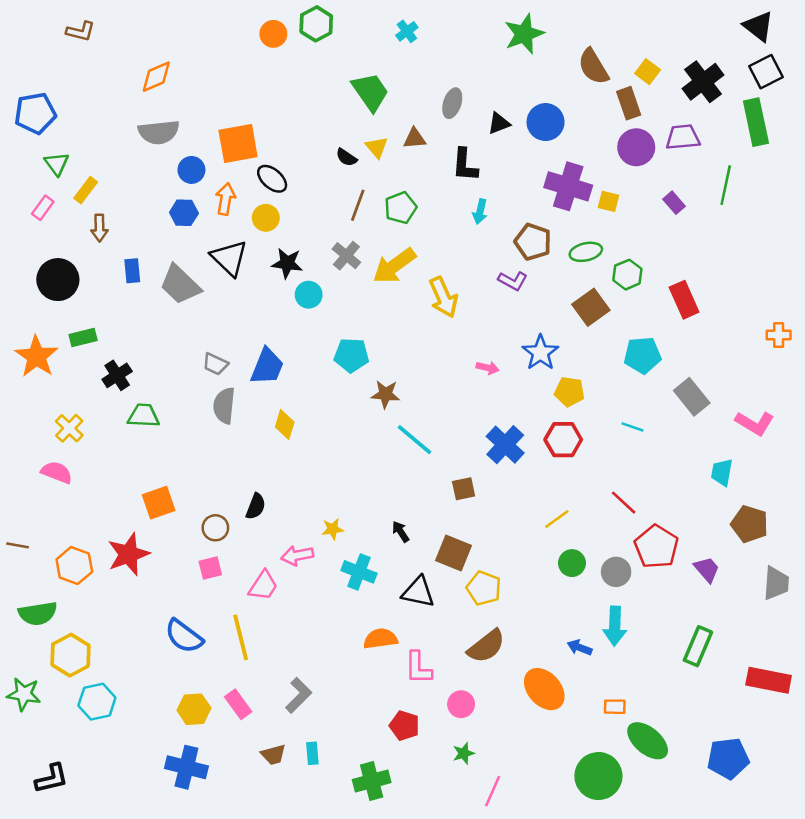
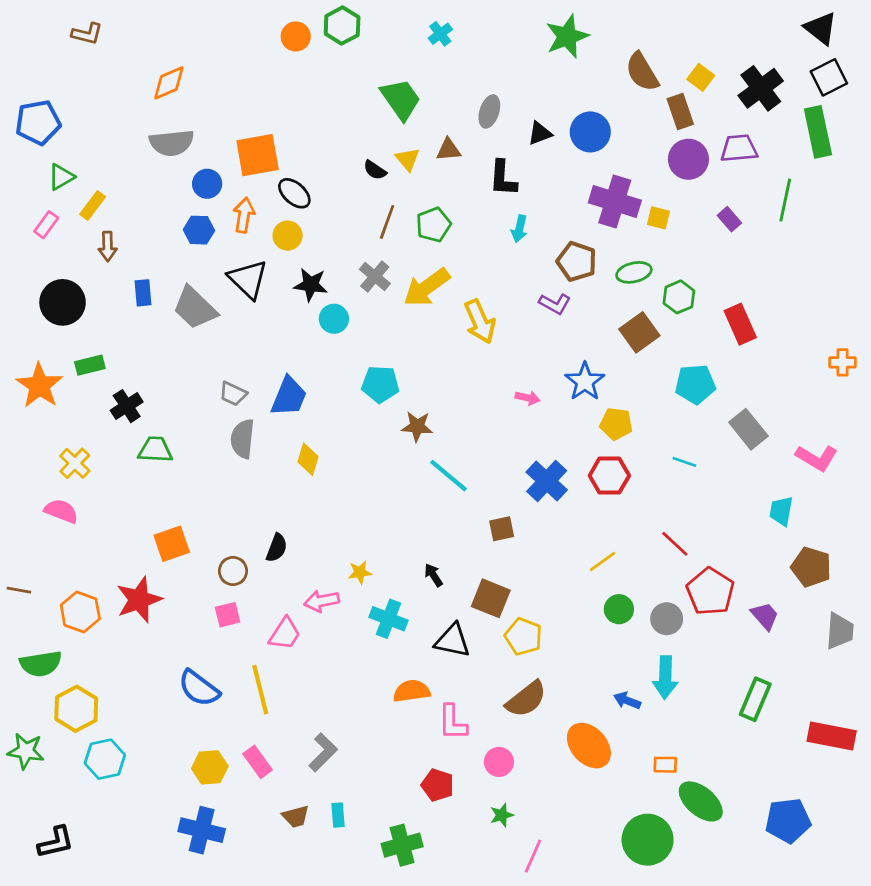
green triangle: (57, 164) -> (61, 177), turned 36

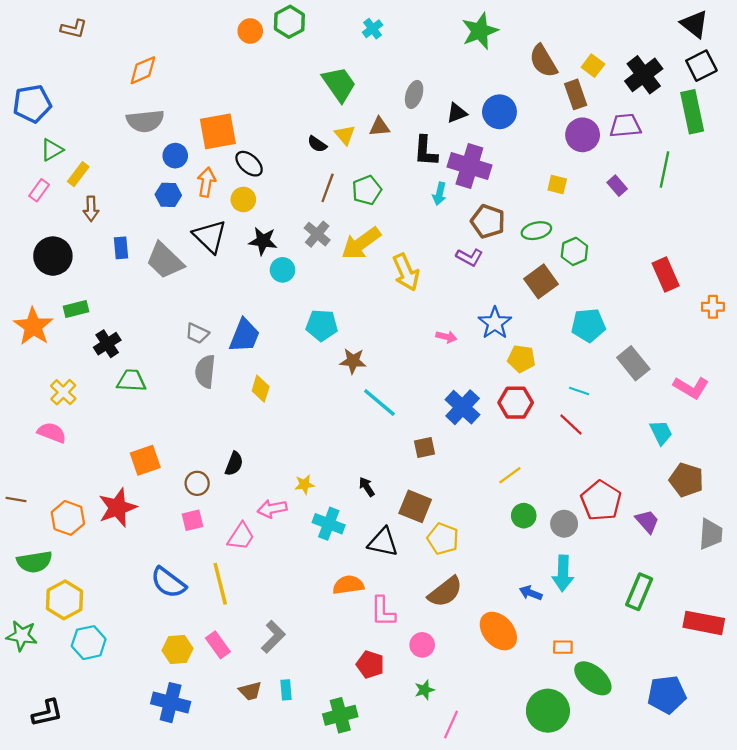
purple cross: (615, 201) -> (469, 166), moved
red rectangle: (740, 324) -> (666, 274), moved
cyan trapezoid: (781, 511) -> (661, 433), turned 144
red line: (675, 544) -> (571, 424), moved

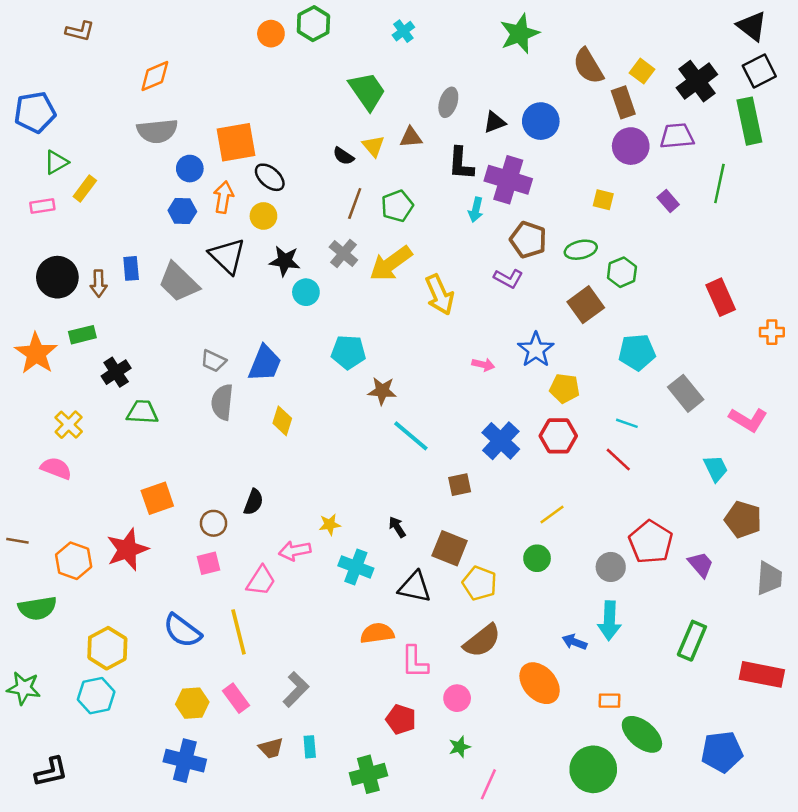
pink rectangle: (39, 190) -> (42, 206), turned 45
brown arrow: (91, 209) -> (99, 283), moved
green circle: (524, 516) -> (537, 558), moved
yellow hexagon: (64, 600) -> (107, 648), moved

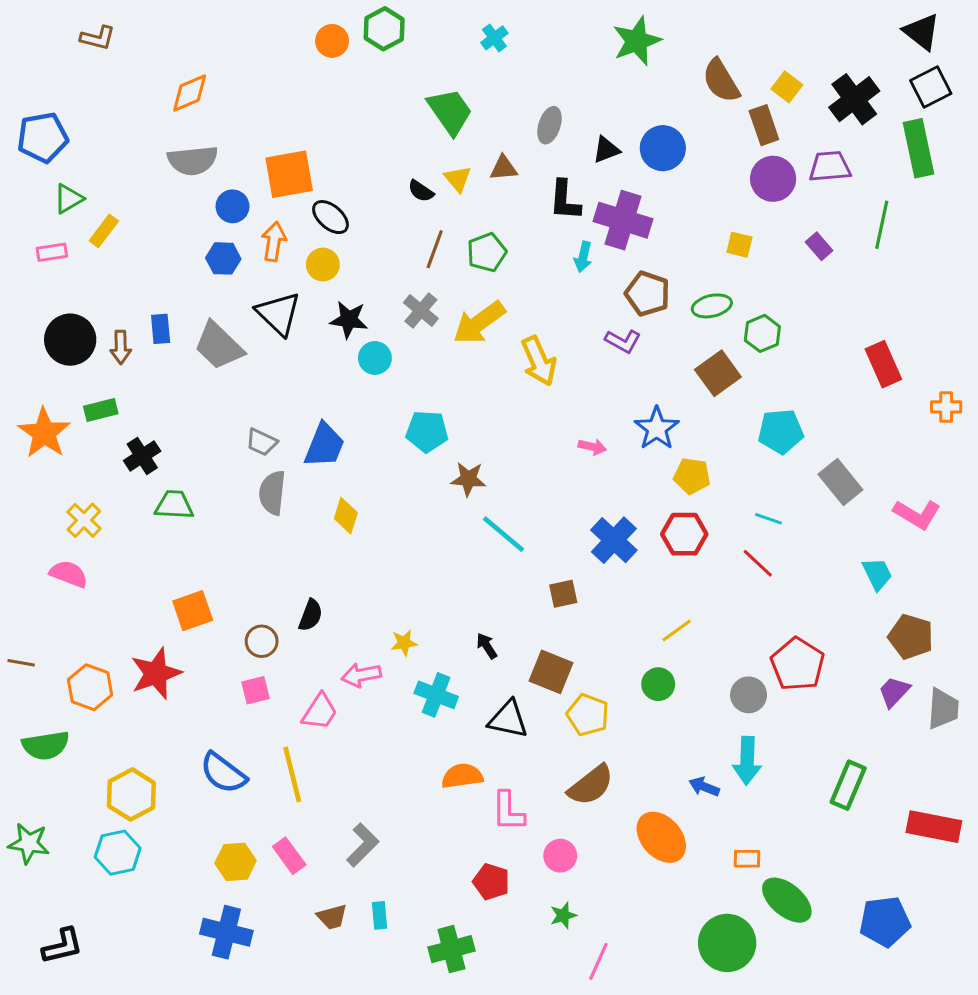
purple trapezoid: (701, 564) -> (894, 692), moved, turned -96

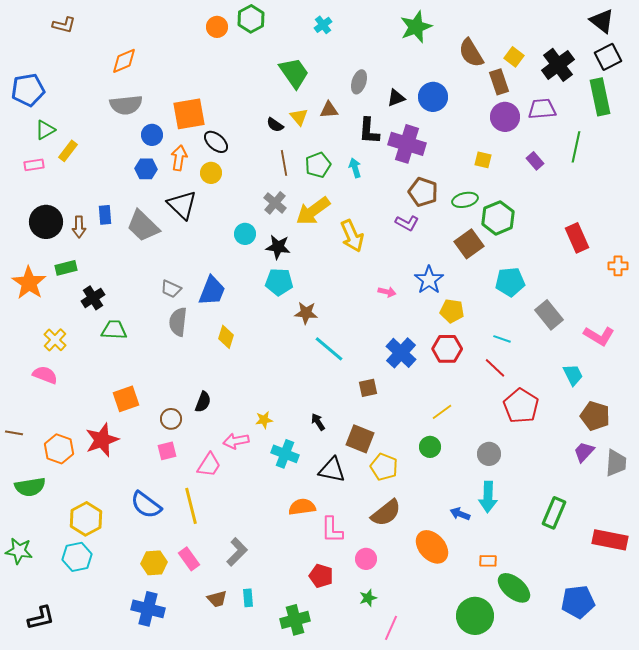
brown line: (435, 249) -> (284, 163), turned -30
cyan arrow: (583, 257) -> (355, 168), moved, turned 150
black star: (349, 320) -> (278, 247), moved
green hexagon: (762, 333) -> (498, 218), size x1.4
red pentagon: (798, 664) -> (521, 406), moved

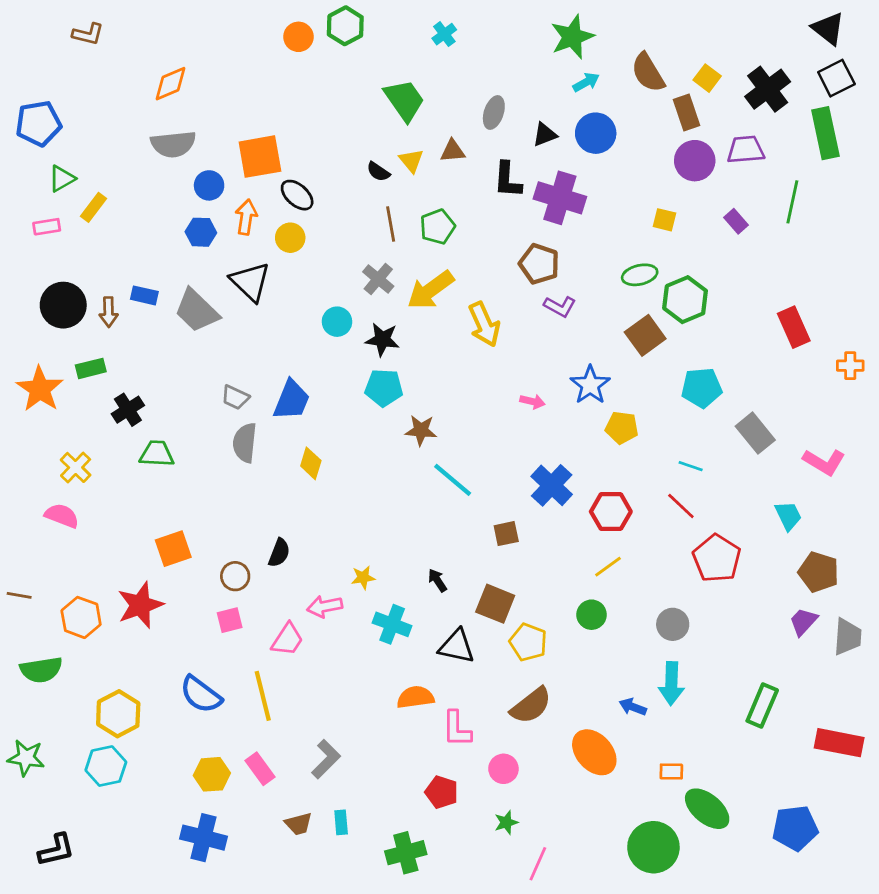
cyan arrow: (355, 168) -> (586, 82), moved, turned 78
brown pentagon: (423, 192) -> (539, 264), moved
blue rectangle: (105, 215) -> (144, 295), turned -72
red hexagon: (447, 349) -> (611, 512), moved

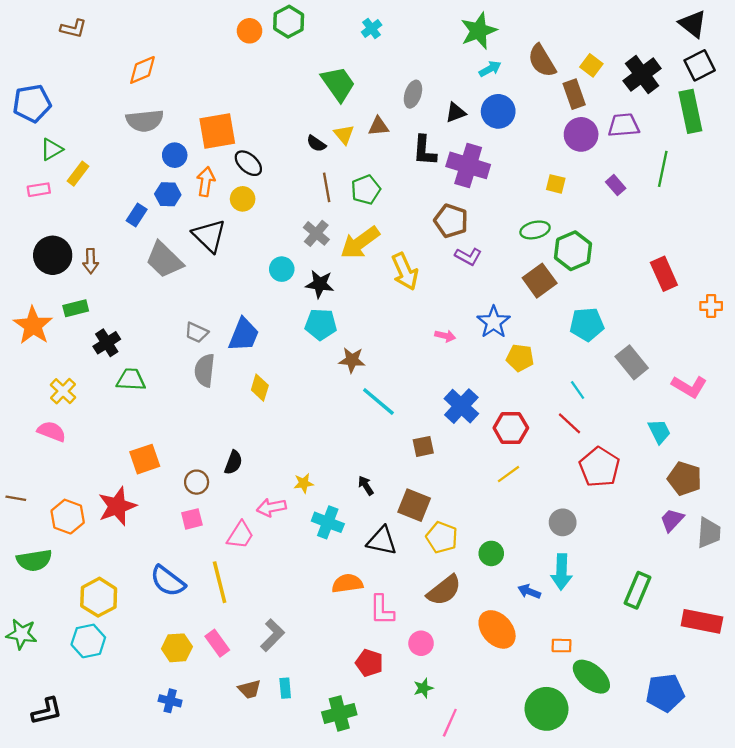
blue rectangle: (144, 295) -> (137, 215), moved, turned -70
cyan line: (691, 466) -> (578, 390), turned 36
green circle: (592, 615) -> (491, 553), moved
blue cross: (204, 838) -> (170, 701), size x0.6

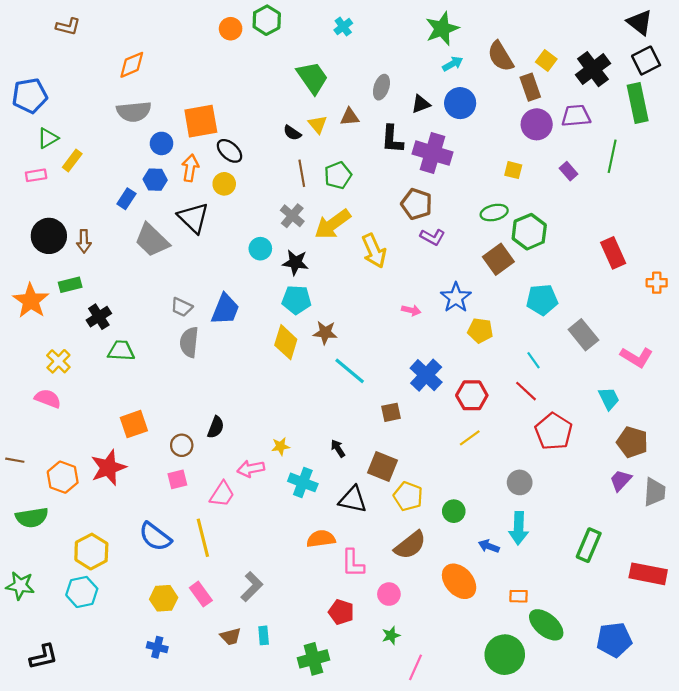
yellow diamond: (260, 388) -> (286, 342), moved, size x1.4

